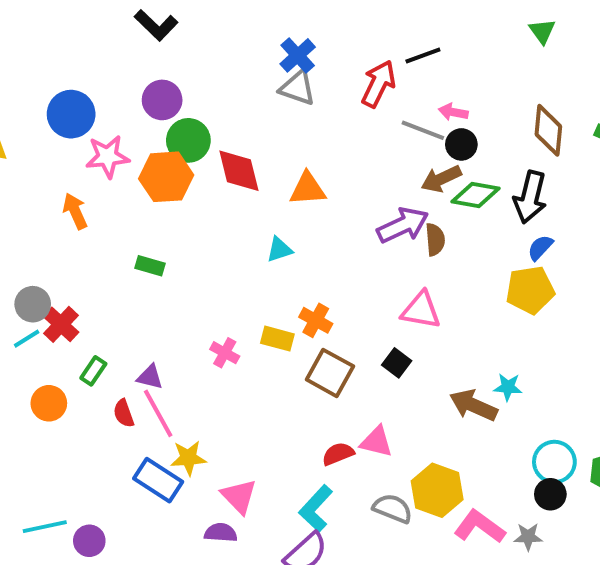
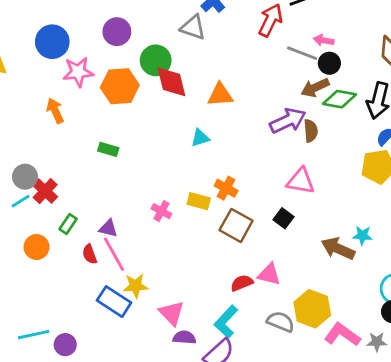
gray triangle: (298, 88) -> (193, 27), moved
green circle: (188, 140) -> (156, 60), moved
purple semicircle: (221, 533) -> (184, 337), moved

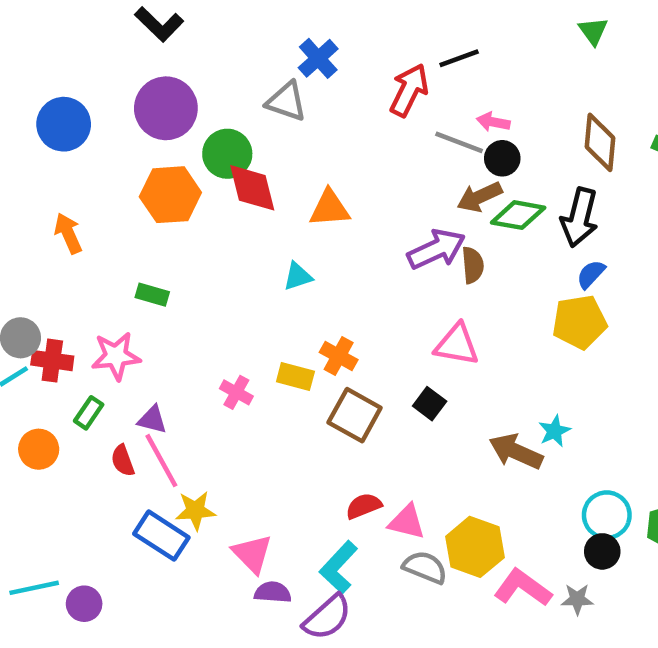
purple circle: (117, 32) -> (166, 108), size x1.4
pink star: (78, 72) -> (116, 356), moved
red cross: (45, 191) -> (52, 361), turned -35
cyan star: (362, 236) -> (555, 431), turned -30
pink triangle: (269, 274) -> (407, 522), moved

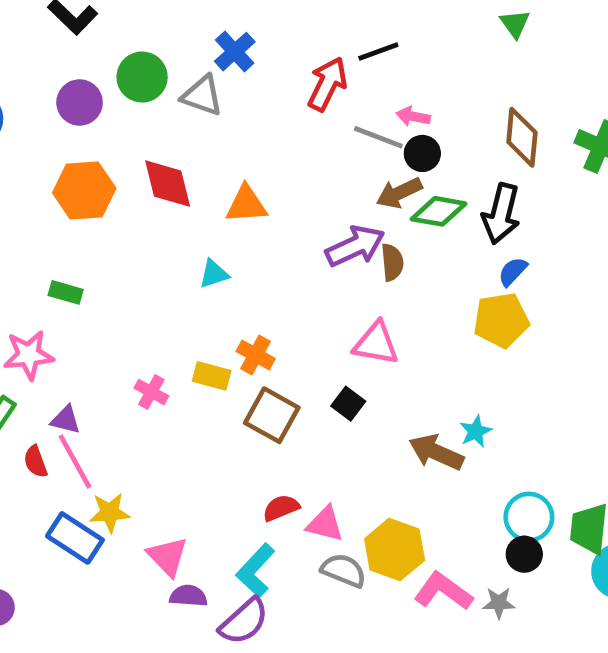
purple circle: (166, 108) -> (80, 102), size x0.7
green circle: (227, 154) -> (142, 77), moved

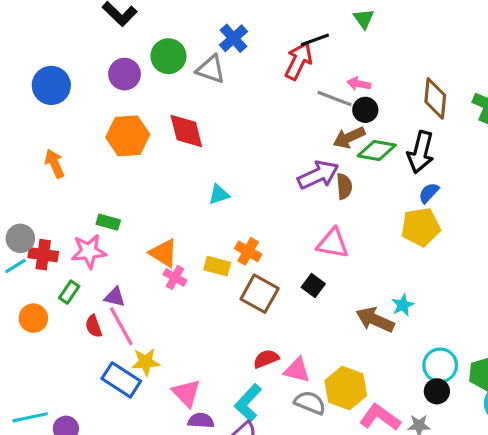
green triangle: (515, 24) -> (364, 19), moved
black line: (378, 52) -> (315, 40), moved
orange triangle: (246, 204) -> (164, 253), moved, turned 36
green rectangle: (66, 292) -> (108, 222), moved

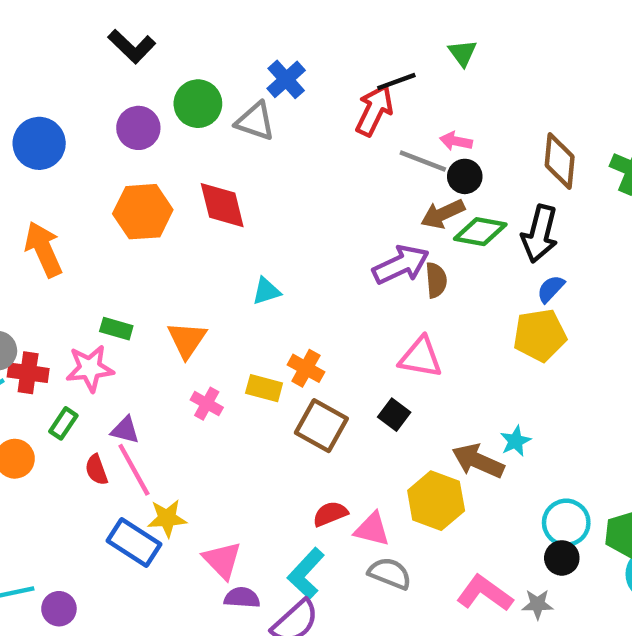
orange arrow: (55, 164) -> (44, 249), size x1.4
orange triangle: (164, 253) -> (187, 340), moved, turned 32
yellow hexagon: (346, 388) -> (436, 501), moved

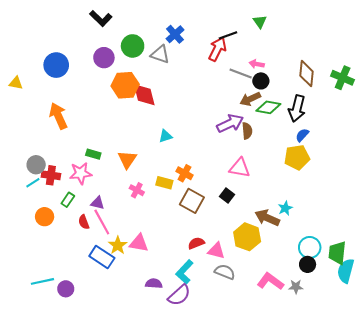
orange hexagon: (143, 212) -> (125, 85), moved
yellow star: (167, 518) -> (118, 245), turned -30
pink triangle: (222, 560) -> (139, 243), moved, turned -36

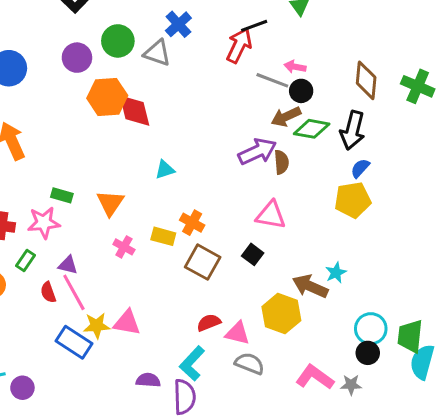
yellow star: (118, 245) -> (97, 326), turned 30
purple semicircle: (179, 295) -> (185, 397), turned -50

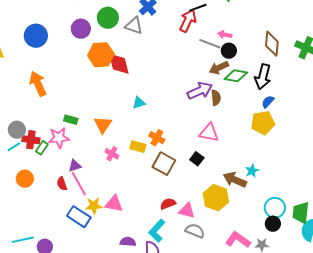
green rectangle: (26, 261) -> (42, 148), moved
purple triangle: (68, 265) -> (75, 166), turned -32

